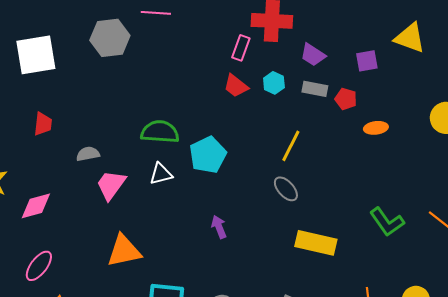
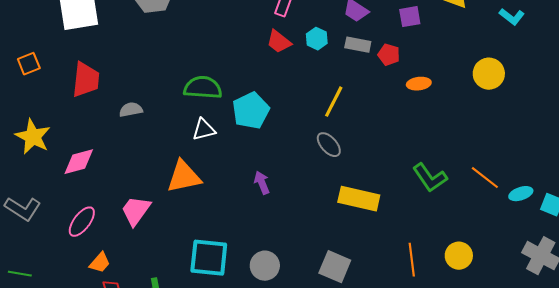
red trapezoid: (43, 124) -> (86, 80), size x1.5
pink trapezoid: (111, 185) -> (136, 211), moved
orange triangle: (124, 251) -> (184, 177), moved

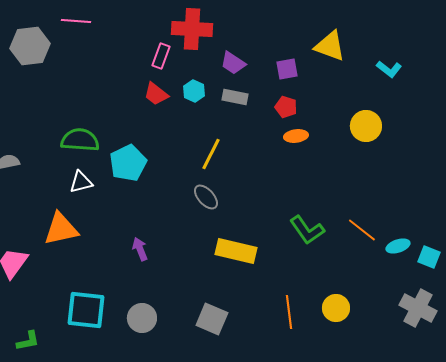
red pentagon: (389, 55) -> (286, 107), moved
purple arrow: (262, 183) -> (140, 249), moved

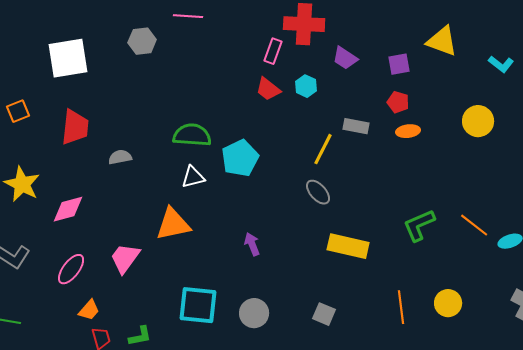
gray hexagon: (30, 46) -> (142, 41), size x0.7
gray rectangle: (235, 97) -> (356, 126), moved
green L-shape: (307, 230) -> (419, 225), turned 102
gray square: (212, 319) -> (324, 314), size x0.7

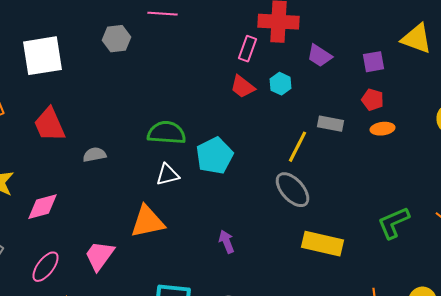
red trapezoid: (75, 127) -> (50, 125), turned 150
gray ellipse: (318, 192) -> (293, 190), size x1.4

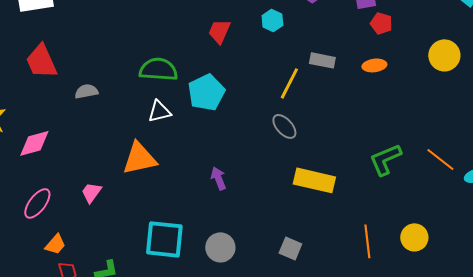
red trapezoid: (243, 87) -> (219, 31), moved, turned 76
red pentagon: (373, 100) -> (381, 23), moved
gray ellipse: (293, 190) -> (284, 126), size x0.7
pink trapezoid: (100, 256) -> (91, 192), size x0.7

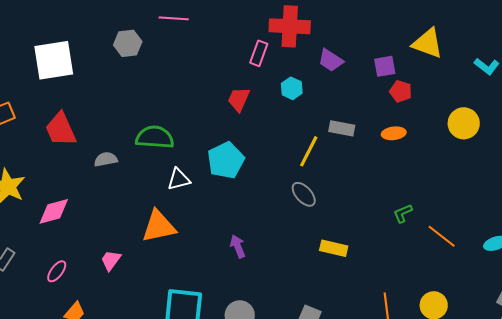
green semicircle: (158, 69) -> (155, 137), moved
green L-shape: (385, 159) -> (403, 213), moved, size x0.6
orange line: (440, 159) -> (442, 236), moved
yellow rectangle: (314, 180) -> (334, 248), size x0.7
pink ellipse: (37, 203) -> (57, 271), size x0.7

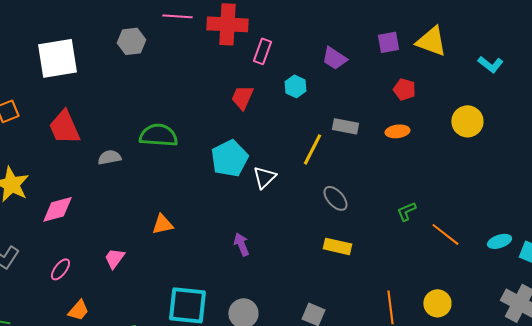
red cross: (290, 26) -> (227, 24), moved
purple square: (385, 66) -> (388, 42), moved
white triangle: (179, 179) -> (264, 177), moved, turned -30
gray ellipse: (304, 194) -> (335, 198), moved
orange triangle: (159, 226) -> (162, 224), size x0.6

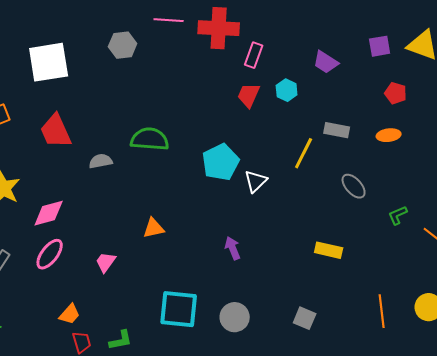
red trapezoid: (242, 97) -> (249, 95), moved
gray ellipse: (335, 198) -> (354, 186), moved
pink ellipse: (60, 269) -> (50, 254), moved, size x1.4

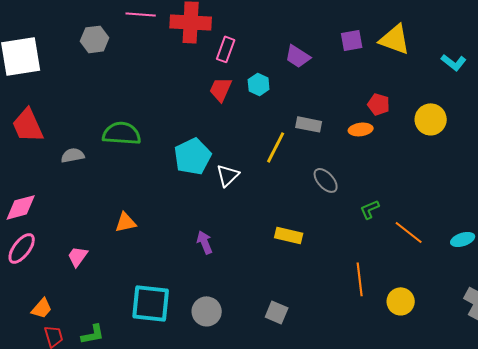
red pentagon: (396, 93) -> (379, 104), moved
yellow rectangle: (329, 250) -> (289, 235), moved
orange line: (382, 311) -> (360, 279), moved

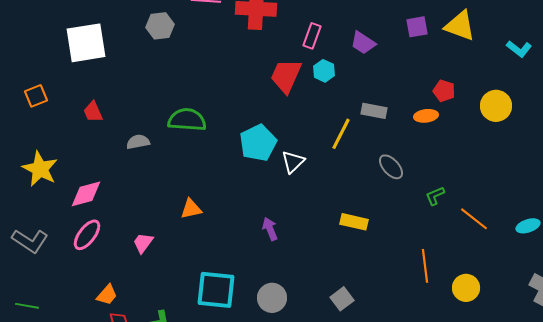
pink rectangle: (226, 49) -> (312, 36), moved
red trapezoid: (221, 89) -> (286, 76), size x1.4
red trapezoid: (28, 125) -> (93, 112), size x0.6
gray square: (277, 312) -> (342, 299), turned 30

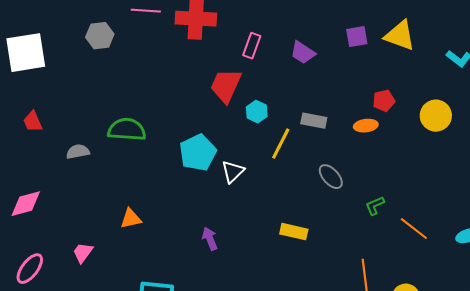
cyan hexagon: (324, 71) -> (257, 112), moved
red pentagon: (444, 91) -> (384, 101), turned -30
pink ellipse: (87, 235) -> (30, 269), moved

